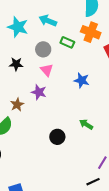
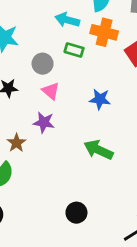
cyan arrow: (48, 21) -> (67, 20), moved
green arrow: (86, 124) -> (98, 150), moved, size x1.5
black circle: (57, 137) -> (76, 213), moved

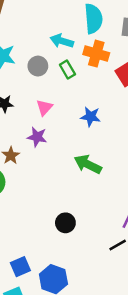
green rectangle: (74, 50) -> (67, 69), turned 42
gray circle: (43, 64) -> (38, 66), moved
pink triangle: (51, 91) -> (44, 107), turned 30

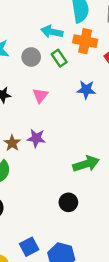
blue star: (91, 117) -> (86, 90), moved
purple star: (37, 137) -> (36, 138), moved
green arrow: (88, 164) -> (86, 164), moved, turned 140

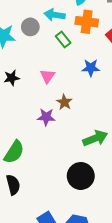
gray circle: (31, 57) -> (30, 27), moved
brown star: (12, 143) -> (64, 102), moved
black circle: (68, 202) -> (81, 176), size x1.5

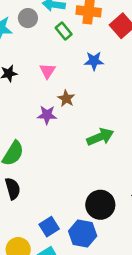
black circle: (81, 176) -> (100, 205), moved

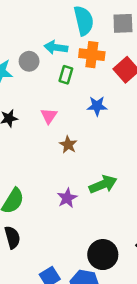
green rectangle: (64, 31) -> (66, 75), turned 56
purple star: (47, 115) -> (67, 198), moved, turned -30

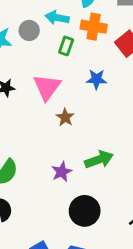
pink triangle: (49, 116) -> (47, 87), size x1.6
black circle: (103, 255) -> (85, 211), moved

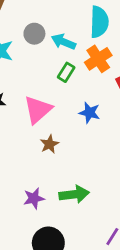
orange cross: (94, 27) -> (98, 59), turned 35
gray circle: (29, 30) -> (34, 34), moved

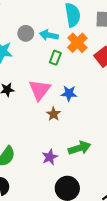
blue star: (89, 113) -> (69, 93), moved

